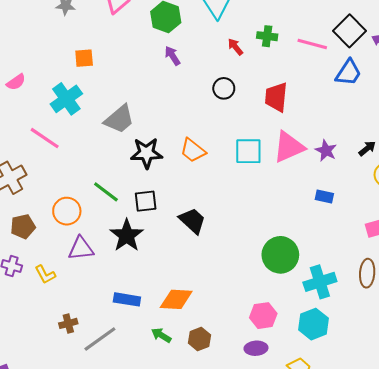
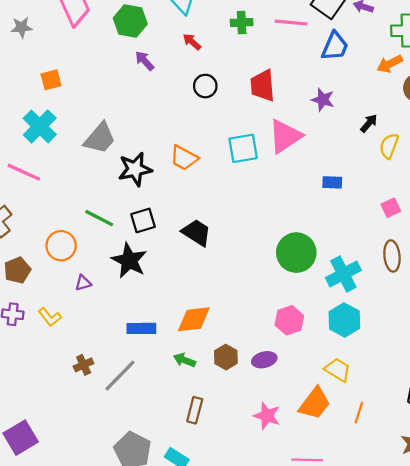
red arrow: (235, 47) -> (192, 42), moved
purple star: (326, 151) -> (323, 100), moved
purple triangle: (81, 249) -> (83, 283), size x0.6
purple ellipse: (256, 348) -> (264, 360), moved

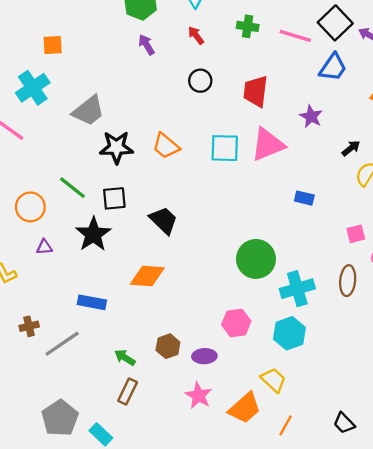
orange diamond: (194, 319) -> (147, 276), moved
green arrow: (184, 360) -> (125, 358), moved
pink star: (267, 416) -> (198, 395), moved

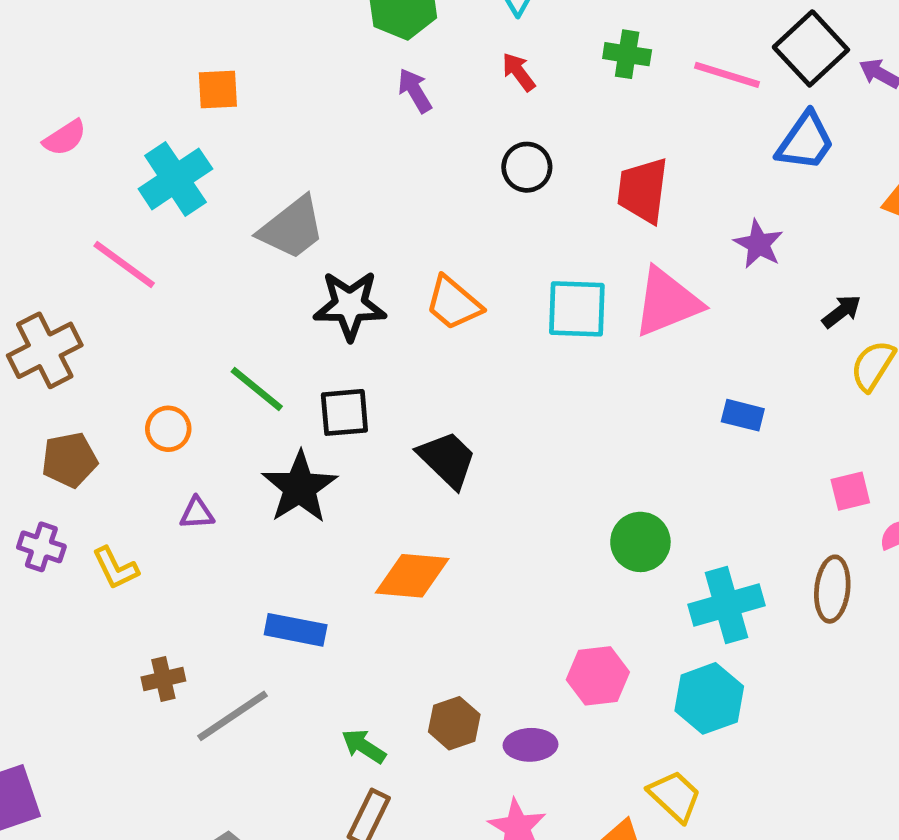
orange circle: (30, 207) -> (168, 429), size x0.7
green circle: (256, 259) -> (640, 542), size x0.7

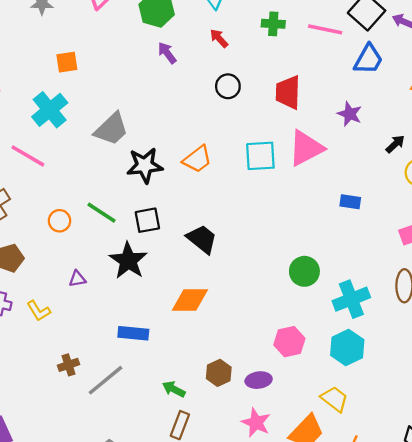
orange trapezoid: (453, 303) -> (197, 159), turned -72
orange circle: (168, 429) -> (60, 221), moved

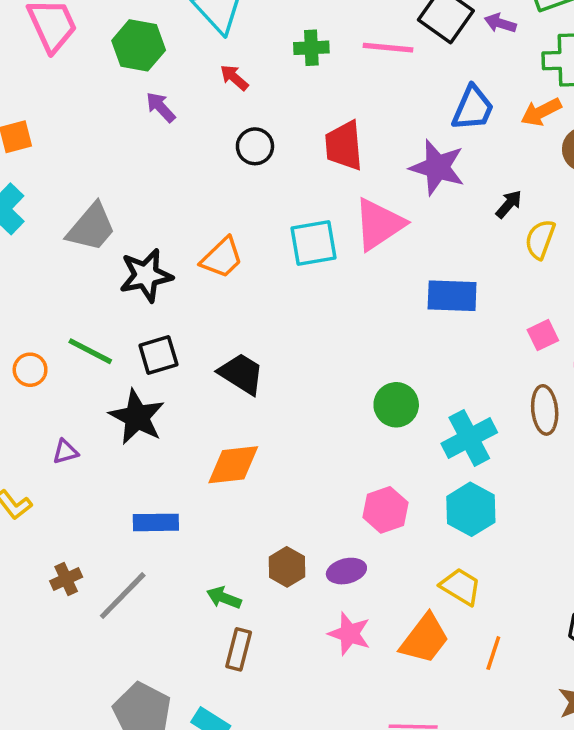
blue trapezoid: (368, 59) -> (473, 108), moved
purple star: (350, 114) -> (437, 167), size x1.5
blue rectangle: (350, 202) -> (452, 296), size x1.6

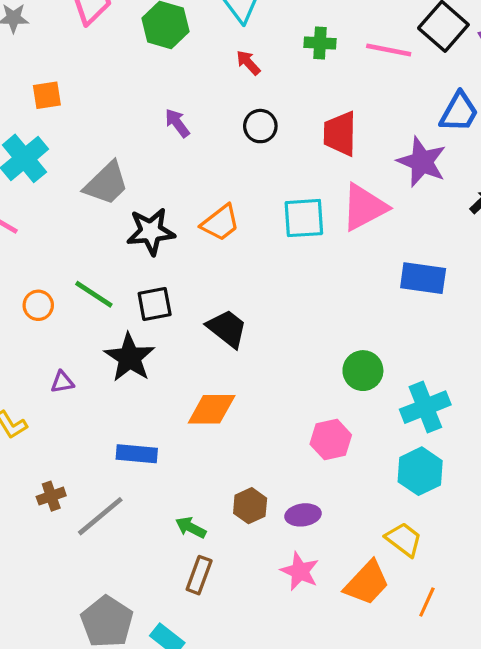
purple arrow: (161, 107) -> (177, 123), moved
pink hexagon: (385, 510) -> (331, 439), moved

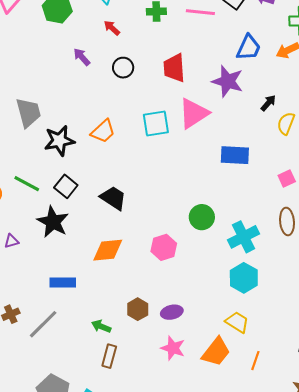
purple arrow: (177, 123) -> (82, 57), moved
gray trapezoid: (106, 183) -> (28, 113), turned -56
black square: (155, 304) -> (66, 186), turned -35
pink hexagon: (331, 439) -> (164, 247), moved

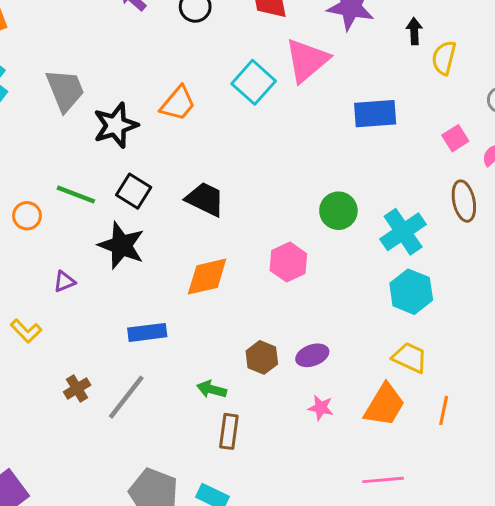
black arrow: (268, 103) -> (414, 31), turned -36
cyan square: (156, 124) -> (254, 82), turned -32
pink star: (173, 348) -> (321, 408), size x0.7

